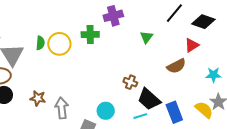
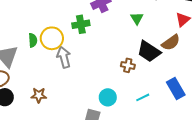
black trapezoid: (149, 99) -> (149, 51), moved
gray arrow: (62, 108) -> (64, 57), moved

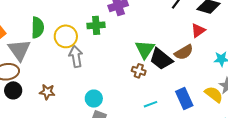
green triangle: (137, 18) -> (145, 49), moved, size x1.5
green semicircle: (33, 40) -> (38, 28), moved, size x1.5
cyan circle: (108, 97) -> (94, 99), moved

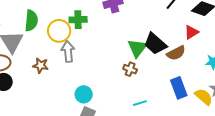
green cross: (96, 25) -> (78, 20), moved
black trapezoid: (161, 59) -> (155, 44), moved
brown star: (47, 92) -> (41, 65), moved
blue rectangle: (184, 98) -> (179, 88), moved

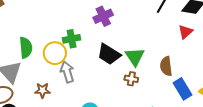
black trapezoid: (155, 44) -> (109, 54), moved
brown semicircle: (176, 53) -> (166, 66), moved, turned 120

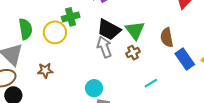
gray arrow: (67, 72) -> (104, 47), moved
brown cross: (131, 79) -> (133, 53), turned -32

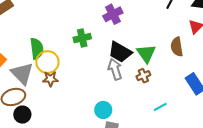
yellow circle: (55, 32) -> (47, 62), moved
brown semicircle: (167, 37) -> (177, 47), moved
brown star: (45, 70) -> (50, 79), moved

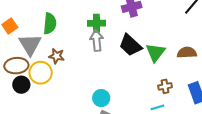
brown semicircle: (177, 47) -> (187, 53), turned 84
yellow circle: (47, 62) -> (41, 73), moved
gray arrow: (115, 69) -> (97, 40), moved
brown cross: (143, 76) -> (165, 86), moved

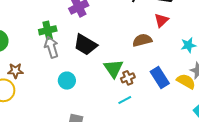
green triangle: (155, 52) -> (113, 68), moved
cyan circle: (101, 98) -> (67, 81), moved

